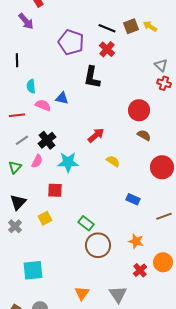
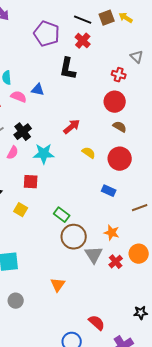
red cross: (164, 83) -> (119, 75), moved
red circle: (162, 167) -> (120, 159), moved
yellow square: (45, 218) -> (21, 210), turned -32
gray triangle: (118, 294) -> (94, 255), moved

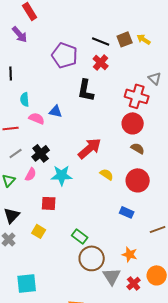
red cross: (119, 75) -> (137, 96), size x1.6
red arrow: (72, 127) -> (90, 148), size x1.4

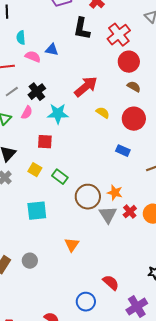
red cross: (137, 96) -> (119, 35), moved, turned 35
green rectangle: (80, 236) -> (60, 177), moved
orange star: (130, 254) -> (115, 193), moved
cyan square: (27, 283) -> (37, 211), moved
red cross: (134, 283) -> (130, 212), moved

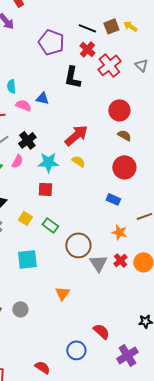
red cross: (119, 35) -> (109, 65), moved
yellow semicircle: (103, 113) -> (78, 161), moved
red square: (45, 142) -> (45, 189), moved
orange star: (115, 193) -> (119, 232), moved

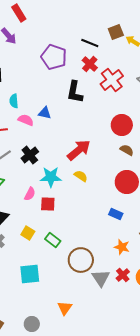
brown square: (111, 26) -> (116, 32), moved
pink semicircle: (17, 161) -> (30, 194), moved
gray circle: (20, 309) -> (32, 324), moved

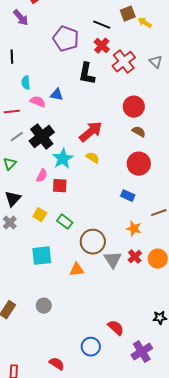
black cross: (30, 155) -> (42, 137), size x1.4
cyan star: (51, 177) -> (63, 159), turned -30
orange triangle: (65, 308) -> (77, 270), moved, turned 49

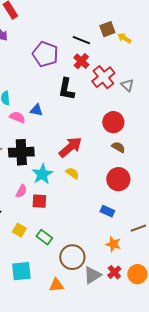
gray triangle: (156, 62) -> (127, 85), moved
black cross: (42, 137) -> (21, 152), turned 35
gray triangle: (113, 260) -> (92, 275), turned 30

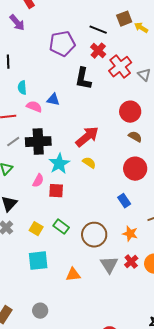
purple pentagon: (45, 54) -> (62, 44), turned -30
blue rectangle: (107, 211) -> (124, 201), turned 32
yellow square: (19, 230) -> (36, 229), moved
brown circle: (72, 257) -> (94, 235), moved
gray triangle: (92, 275) -> (109, 265), turned -30

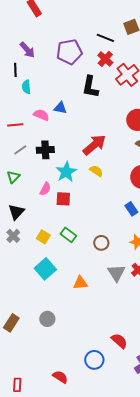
purple arrow: (17, 23) -> (27, 50), moved
cyan semicircle: (22, 88) -> (26, 87), moved
black cross: (38, 142) -> (45, 150), size x0.7
brown circle: (94, 235) -> (101, 243), size x0.6
cyan square: (38, 261) -> (45, 269), turned -35

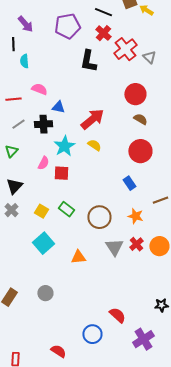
blue triangle: (60, 108) -> (58, 107), moved
brown circle: (101, 243) -> (99, 217), size x1.5

